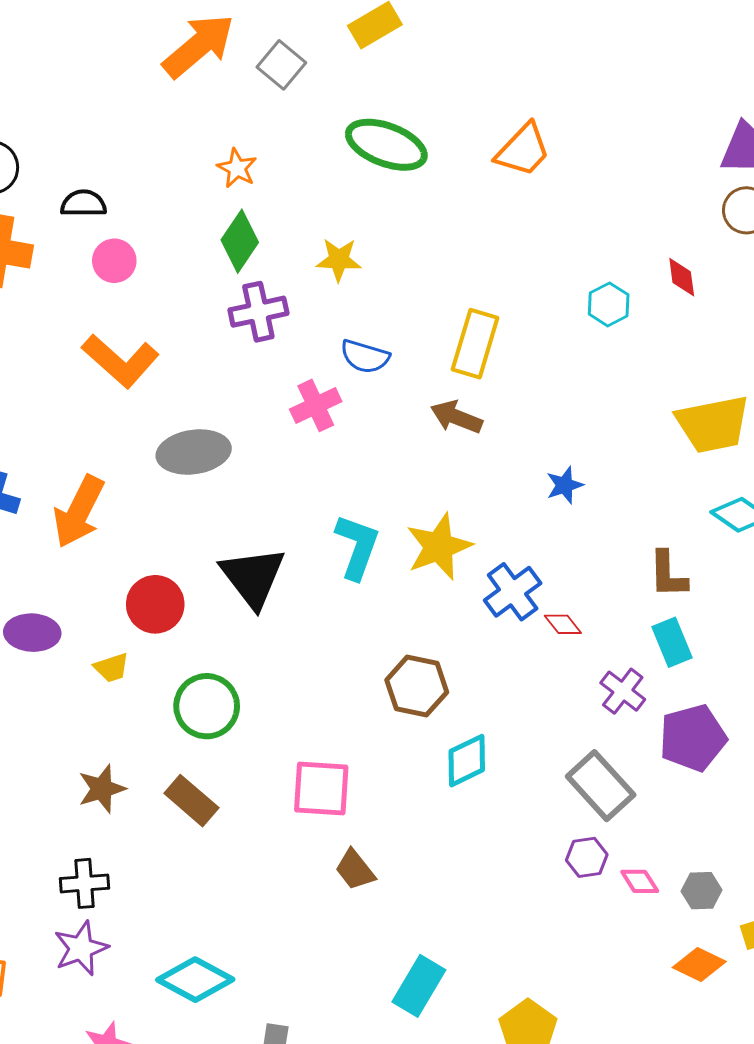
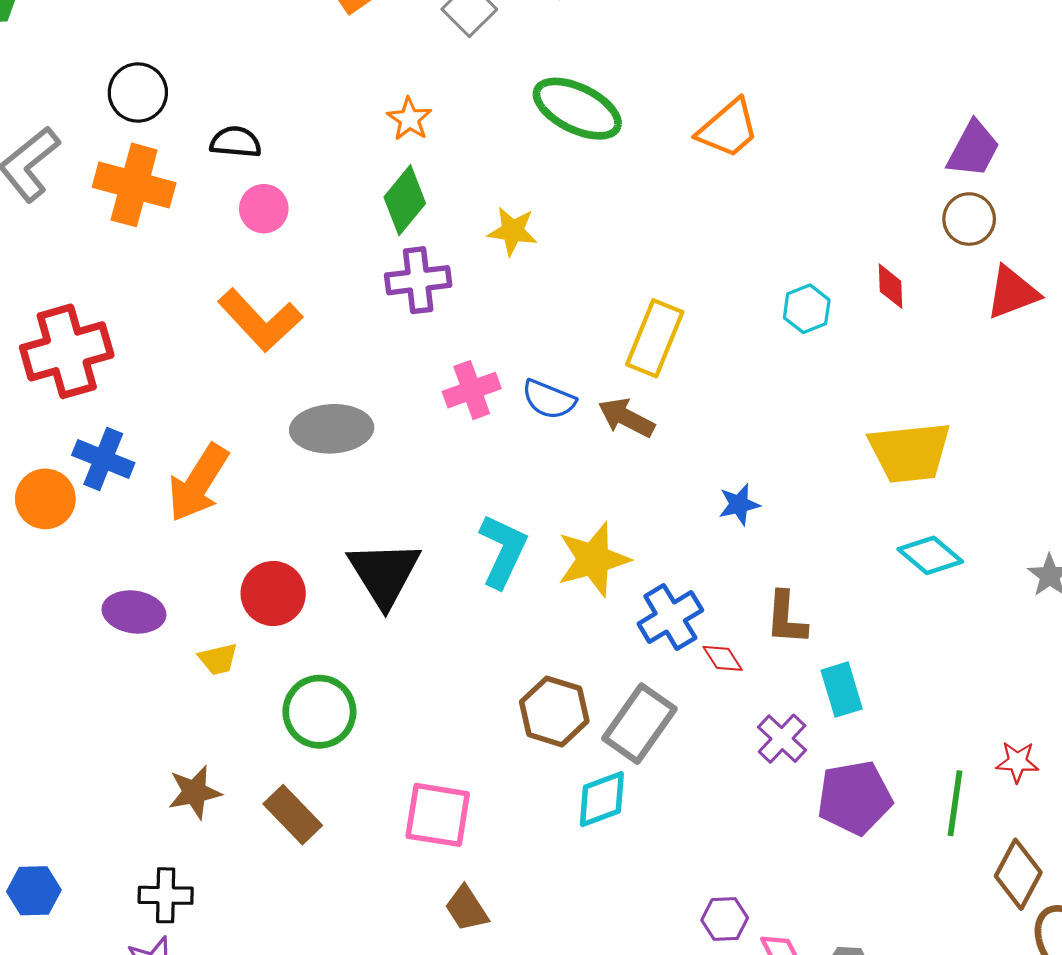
blue semicircle: (365, 357) -> (549, 399), moved
brown L-shape: (668, 574) -> (786, 618), moved
gray rectangle: (601, 786) -> (639, 724), moved, turned 72

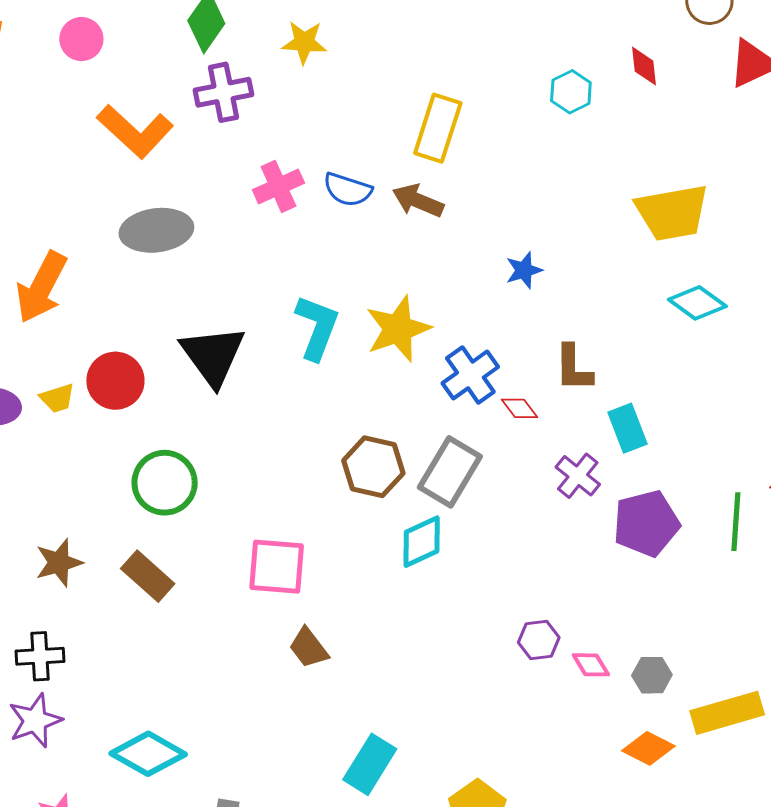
orange L-shape: (260, 320) -> (135, 131), moved
yellow trapezoid: (218, 659) -> (57, 398), moved

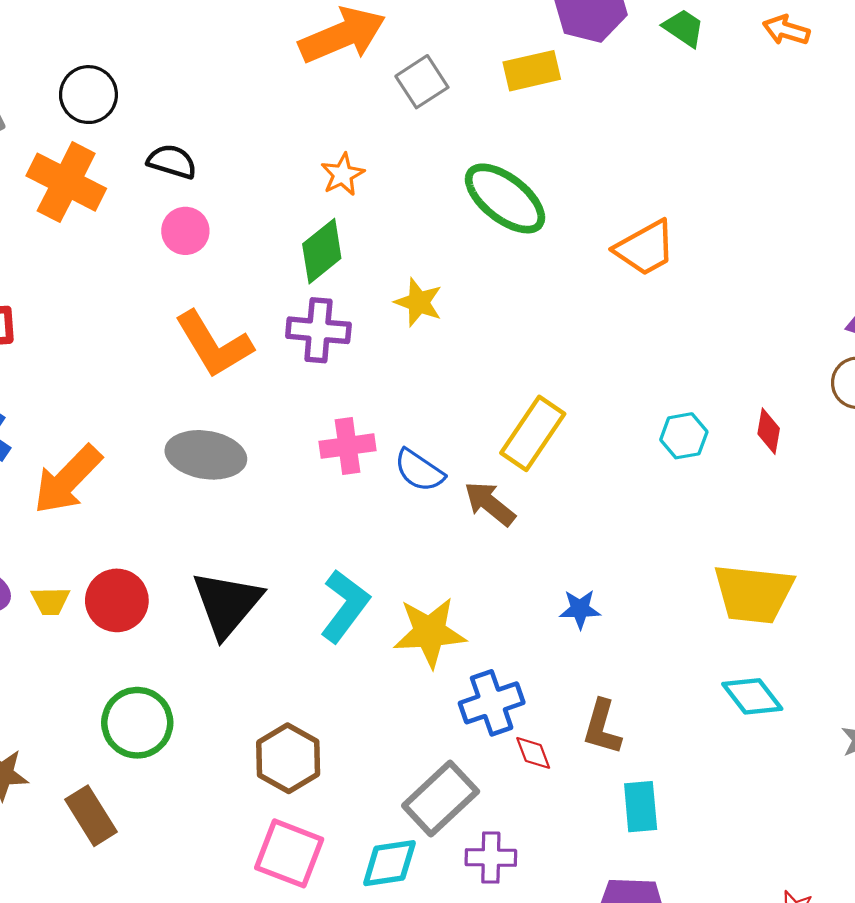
brown hexagon: (373, 467) -> (288, 758), moved
purple cross: (578, 476) -> (491, 858), moved, turned 36
pink square: (277, 567) -> (289, 853), moved

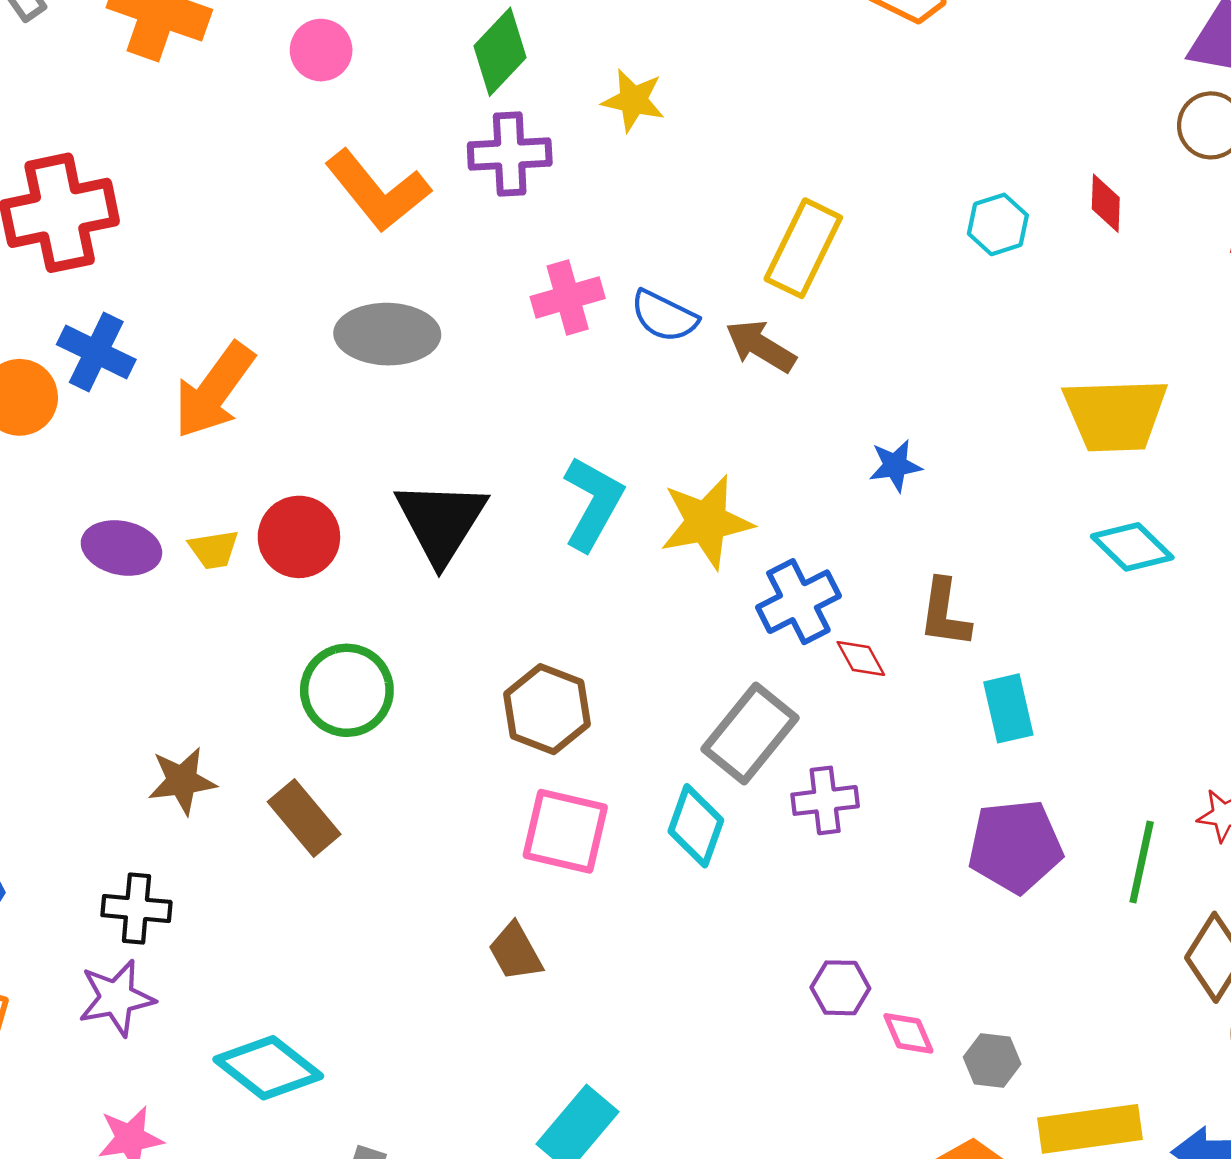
cyan diamond: (389, 863) -> (696, 826), turned -54

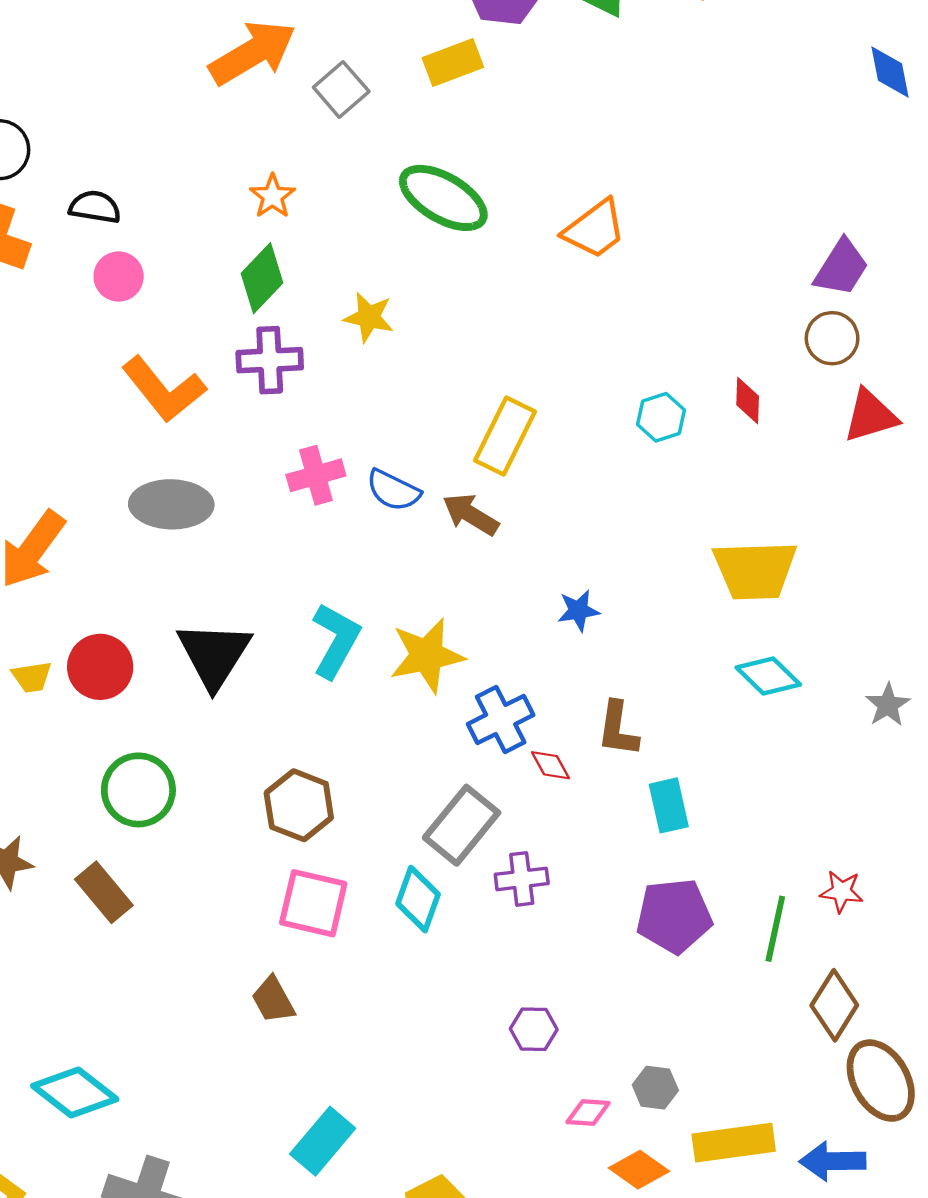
pink diamond: (908, 1033) -> (588, 1113), moved, turned -63

